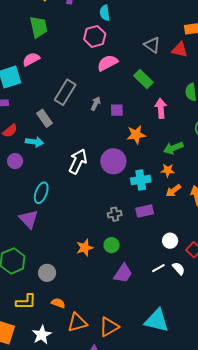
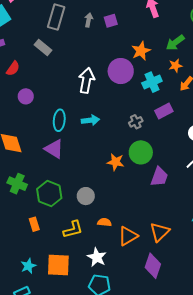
orange star: (136, 135) -> (141, 51), moved
cyan arrow: (34, 142) -> (90, 120), moved
green circle: (112, 245) -> (141, 152), size x1.5
orange star: (85, 248) -> (116, 162), turned -30

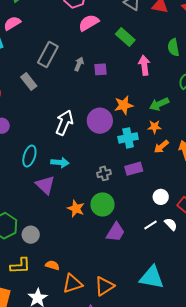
purple triangle: (54, 149) -> (45, 185), moved
gray circle: (86, 196) -> (31, 235), moved

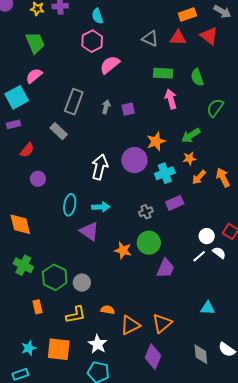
green rectangle: (125, 37) -> (163, 73), moved, turned -30
white circle: (161, 197) -> (207, 236), moved
cyan triangle: (152, 277) -> (208, 308), size x0.6

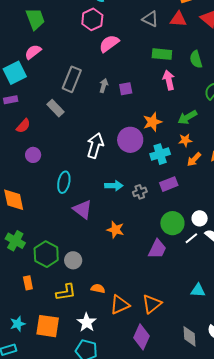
cyan arrow: (101, 207) -> (114, 186), moved
green circle: (149, 243) -> (172, 223), moved

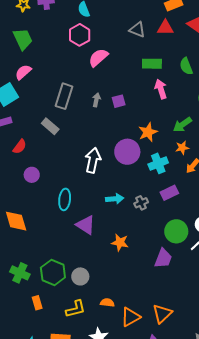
green cross: (15, 241) -> (20, 273), moved

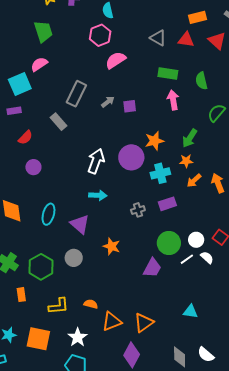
gray arrow: (96, 100) -> (108, 102), turned 32
green arrow: (182, 125) -> (190, 138), turned -30
cyan ellipse: (65, 199) -> (48, 214), moved
cyan arrow: (115, 199) -> (98, 195), moved
gray circle: (80, 276) -> (74, 258), moved

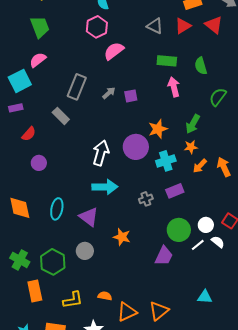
red triangle: (186, 40) -> (183, 26), turned -36
cyan arrow: (98, 195) -> (105, 187), size x1.4
orange rectangle: (21, 295) -> (35, 291), size x1.5

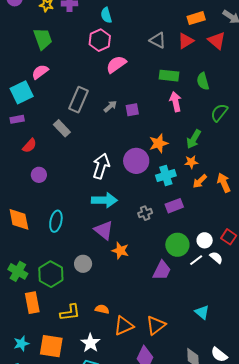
purple triangle: (89, 217) -> (104, 230), moved
cyan triangle: (205, 297) -> (202, 312), turned 35

